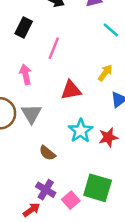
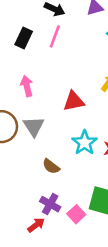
pink line: (54, 48) -> (55, 36), moved

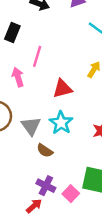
pink line: (55, 36) -> (37, 56), moved
gray triangle: (34, 126) -> (31, 126), moved
cyan star: (85, 143) -> (61, 123), moved

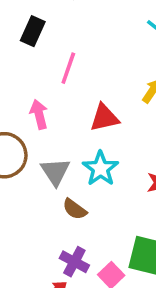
pink arrow: (18, 77) -> (39, 114), moved

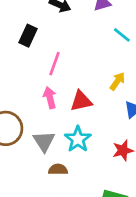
pink arrow: (39, 114) -> (50, 98), moved
brown semicircle: (75, 209) -> (58, 169), turned 144

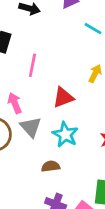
pink arrow: (50, 98) -> (15, 103), moved
gray triangle: (44, 141) -> (31, 127), moved

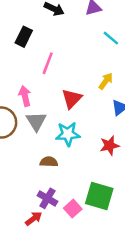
red triangle: (63, 98) -> (72, 99), turned -35
cyan star: (65, 135) -> (68, 134), turned 30

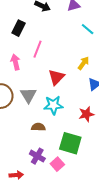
pink arrow: (25, 96) -> (15, 62), moved
green square: (99, 196) -> (70, 143), moved
red arrow: (34, 219) -> (16, 175), moved, turned 32

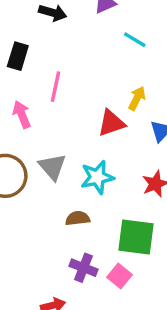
red triangle: (56, 77) -> (111, 123), moved, turned 36

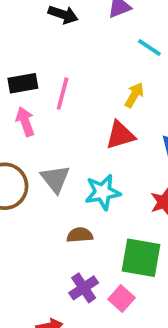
black rectangle: (18, 56) -> (23, 83), moved, turned 60
yellow arrow: (137, 98) -> (134, 95), moved
purple cross: (84, 268) -> (84, 288), turned 32

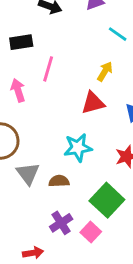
black rectangle: (23, 83) -> (21, 42), moved
gray triangle: (55, 179) -> (28, 173), moved
green square: (141, 258) -> (107, 200), turned 32

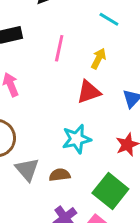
pink line: (48, 69) -> (59, 48), moved

